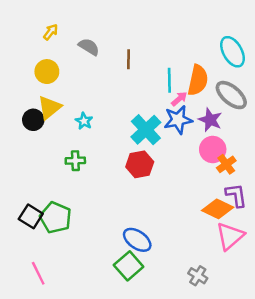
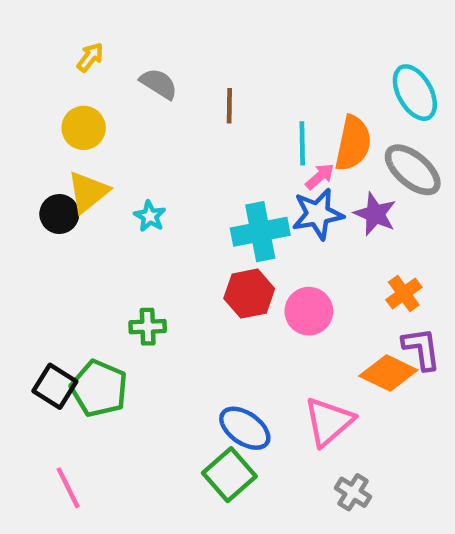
cyan cross: (146, 130) -> (260, 232), turned 32
pink circle: (213, 150) -> (309, 311), moved
green cross: (75, 161) -> (148, 327), moved
pink triangle: (230, 236) -> (329, 422), moved

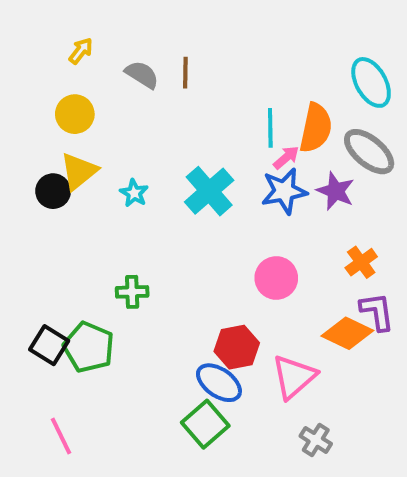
brown line: (229, 106) -> (185, 73), moved
cyan cross: (260, 232) -> (209, 191), moved, turned -30
red hexagon: (249, 294) -> (237, 347), moved

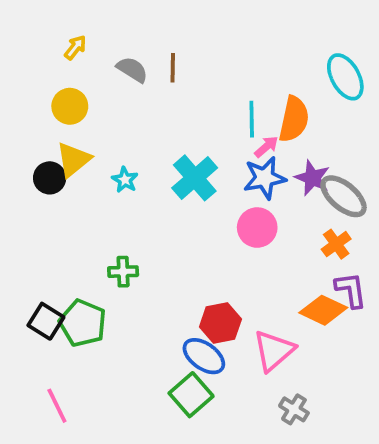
gray ellipse: (369, 152) -> (344, 196), moved
pink circle: (276, 278) -> (257, 228), moved

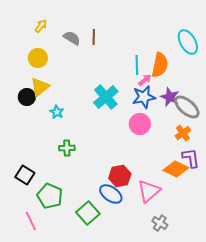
cyan star: (125, 180) -> (57, 112), moved
green pentagon: (83, 323) -> (50, 196), moved
green square: (191, 395) -> (88, 213), moved

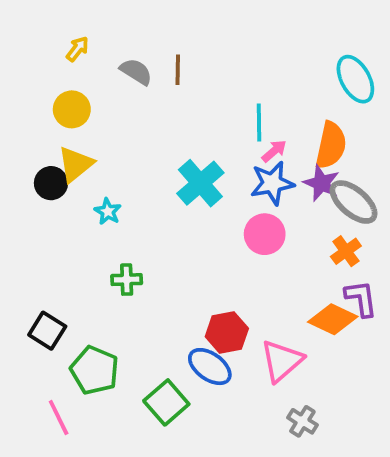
orange semicircle: (160, 65) -> (331, 145), moved

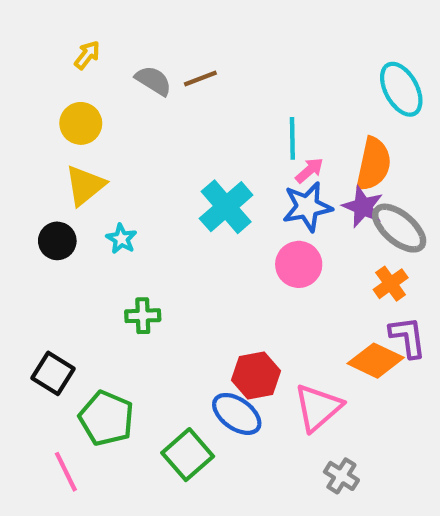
brown line: (178, 70) -> (200, 79), turned 68
black circle: (51, 183) -> (57, 241), moved

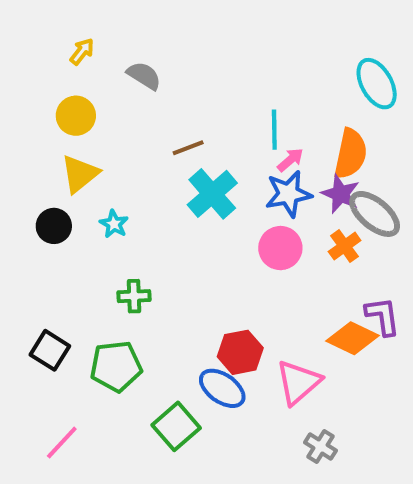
brown line: (200, 79) -> (188, 148), moved
orange cross: (391, 284) -> (345, 246), moved
green pentagon: (106, 418) -> (116, 366), moved, turned -30
pink line: (66, 472) -> (62, 442), turned 69

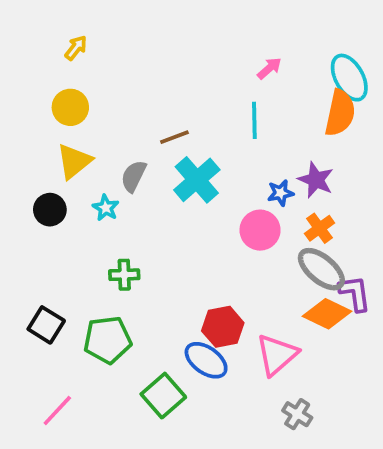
gray semicircle: (144, 76) -> (134, 176), moved, turned -96
orange semicircle: (351, 154) -> (340, 113), moved
pink arrow: (290, 160) -> (269, 68), moved
blue star: (288, 194) -> (280, 193), moved, size x0.6
gray ellipse: (375, 214) -> (321, 269), moved

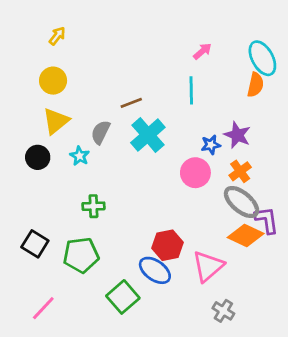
orange semicircle: (340, 113) -> (255, 85), size x0.7

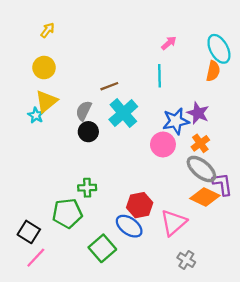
blue star: (211, 145) -> (176, 121), size x1.6
cyan star: (80, 156) -> (36, 115), moved
black circle: (38, 157) -> (88, 132), moved
green cross: (94, 206) -> (87, 188), moved
black square: (35, 244) -> (29, 232), moved

